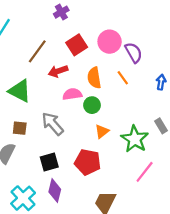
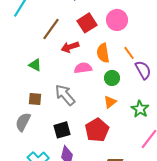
purple semicircle: (134, 53) -> (143, 70), moved
green triangle: (20, 91) -> (35, 65), size x0.6
green circle: (92, 105) -> (112, 78), moved
green star: (135, 139) -> (140, 109), size x0.7
red pentagon: (88, 162) -> (97, 130), turned 30

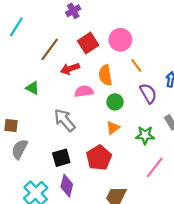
orange line: (129, 53) -> (136, 65), moved
brown square: (35, 99) -> (11, 126), moved
green star: (140, 109) -> (145, 135), turned -30

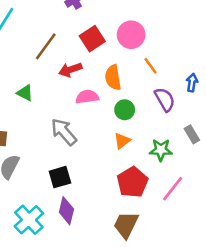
red pentagon: (99, 158) -> (132, 182), moved

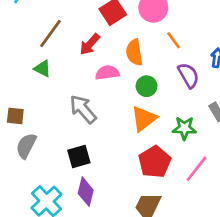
brown line: (46, 46) -> (50, 33), moved
red arrow: (70, 70) -> (90, 44), turned -30
orange triangle: (122, 141) -> (144, 119), size x1.5

